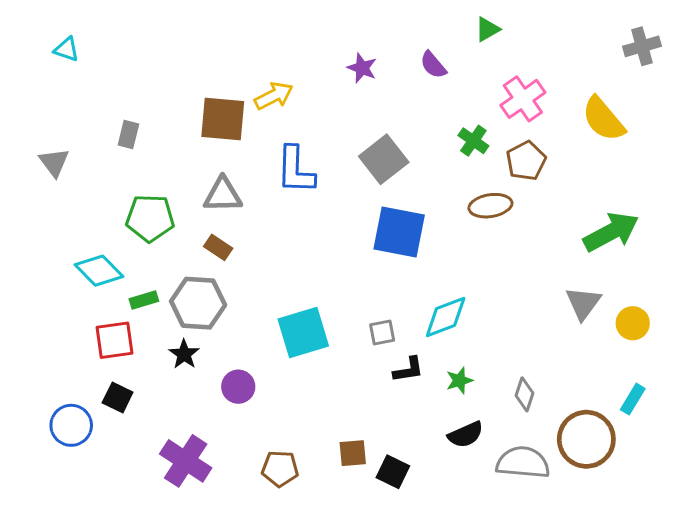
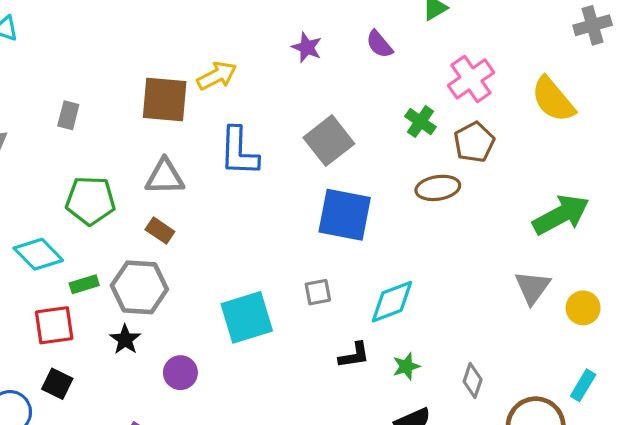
gray square: (382, 333) -> (318, 292), moved

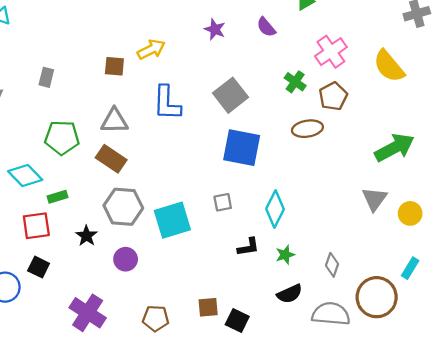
brown square: (165, 99) -> (114, 66), size x0.6
brown rectangle: (160, 231) -> (111, 159), size x1.5
gray hexagon: (139, 287) -> (123, 207), moved
cyan diamond: (392, 302) -> (275, 209), turned -42

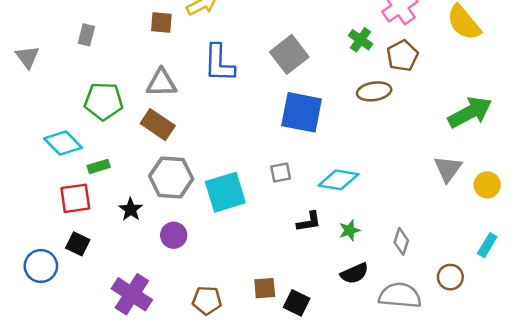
cyan diamond: (275, 209) -> (338, 180), turned 72
brown circle: (377, 297) -> (450, 277), size x0.6

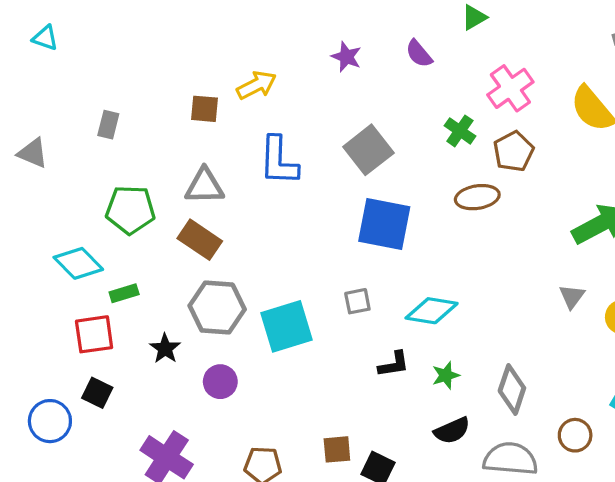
gray triangle: (27, 57) -> (33, 153), turned -30
gray triangle: (448, 169) -> (572, 296), size x0.7
gray diamond: (401, 241) -> (512, 390), size x1.4

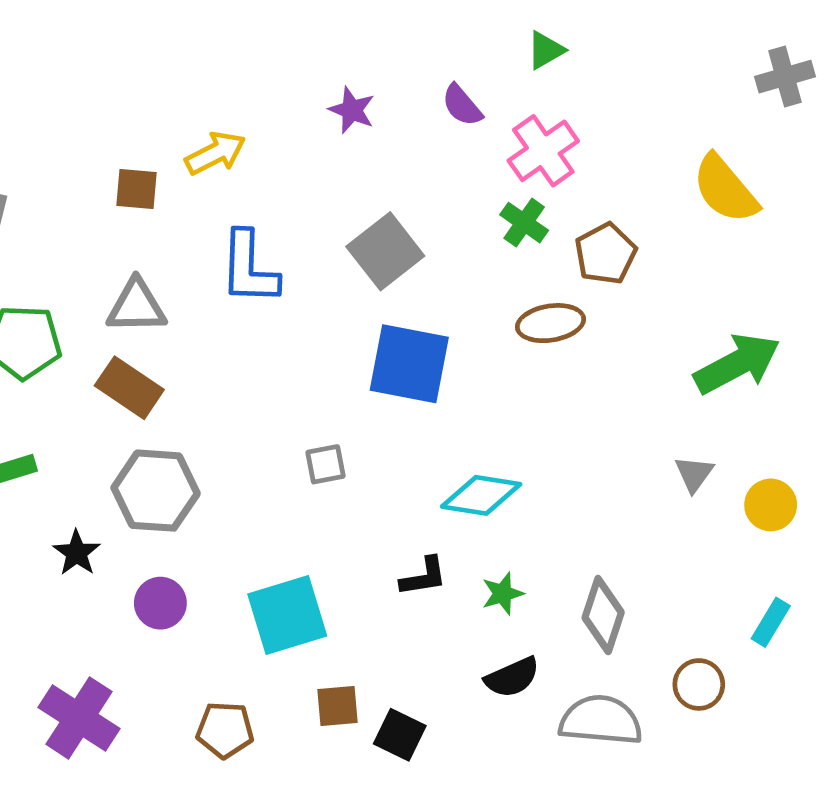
pink cross: (510, 88) -> (543, 151), moved
gray square: (357, 301) -> (326, 464), moved
cyan square: (286, 326) -> (287, 615), moved

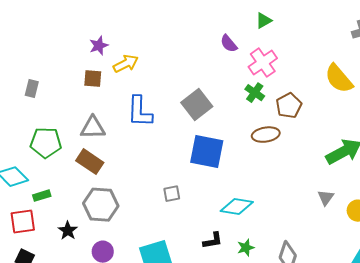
purple star: (352, 110) -> (99, 46), moved, turned 30

